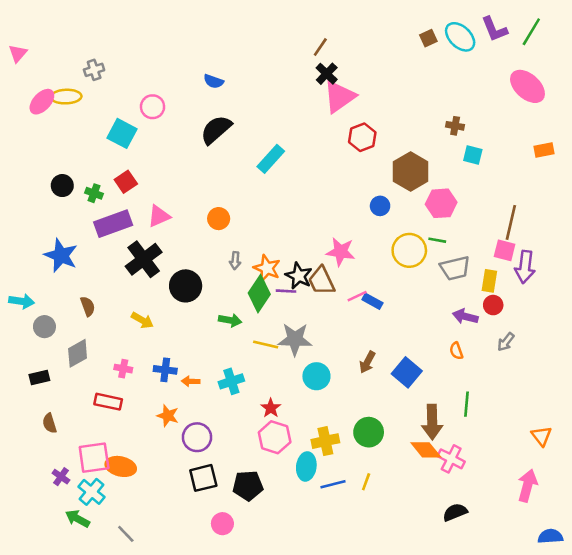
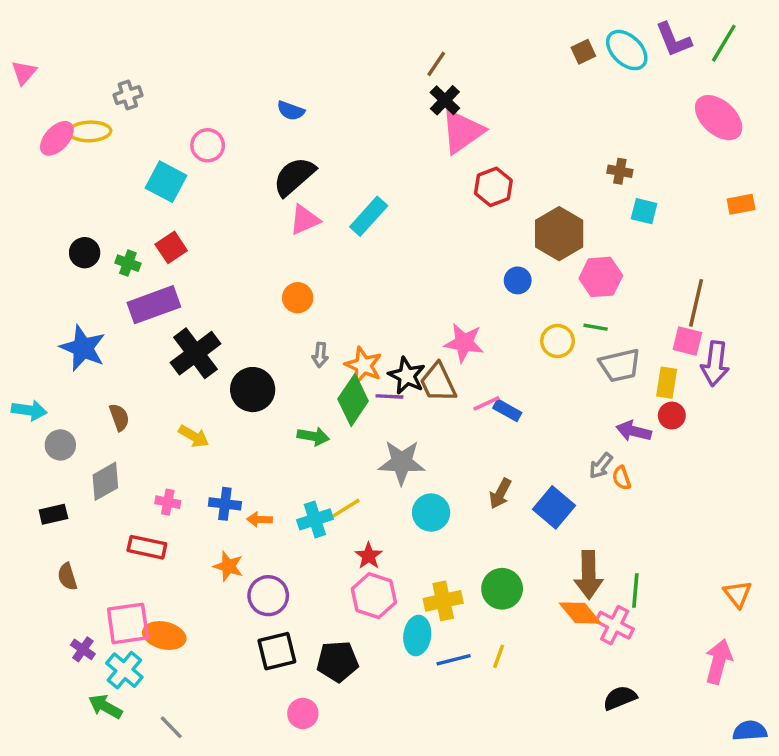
pink triangle: (159, 216) -> (305, 220), moved
yellow circle: (409, 250) -> (557, 341), size x0.7
gray arrow: (506, 342) -> (601, 466), moved
yellow line: (266, 344) -> (344, 509), moved, turned -45
green line: (466, 404) -> (635, 590), moved

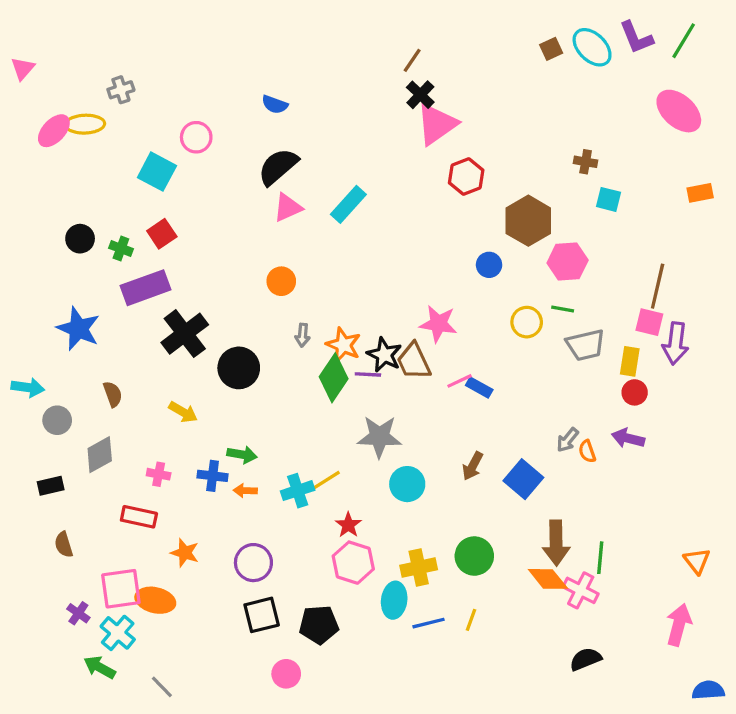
purple arrow: (634, 431) -> (628, 438), moved
green arrow: (313, 436) -> (242, 455), moved
orange star: (228, 566) -> (185, 553), moved

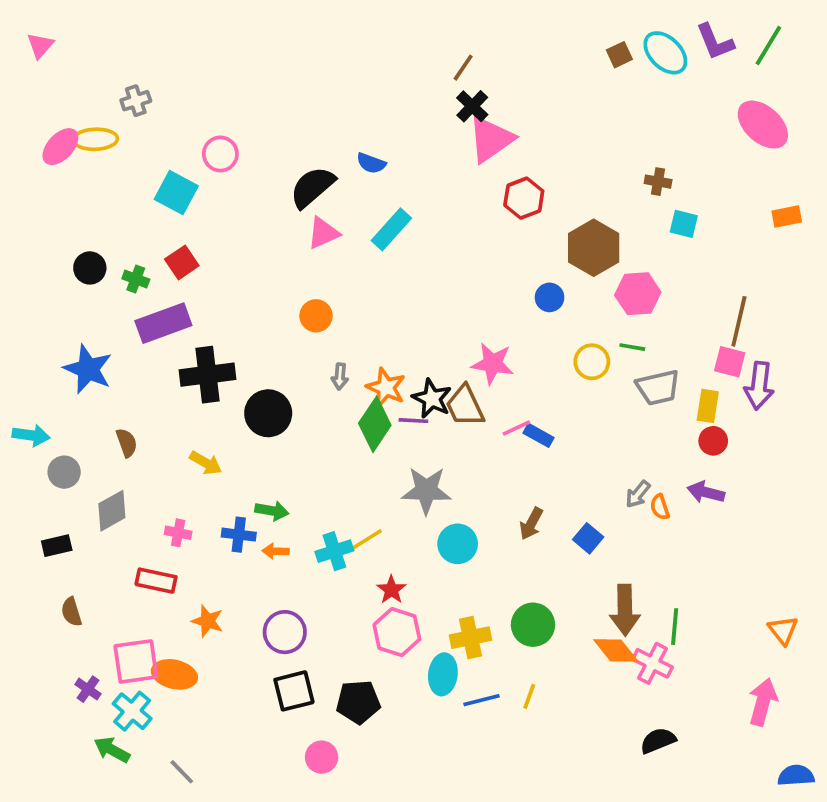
pink triangle: (23, 69) -> (40, 45), moved
blue semicircle: (275, 105) -> (371, 163), moved
black cross: (185, 334) -> (208, 375), turned 30
blue square: (523, 479) -> (588, 538), size x0.7

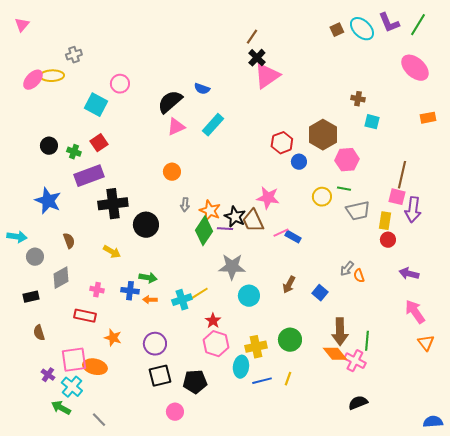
red hexagon: (524, 198) -> (282, 143), moved
purple arrow: (706, 492) -> (409, 274), moved
pink arrow: (763, 702) -> (415, 312), moved, turned -50

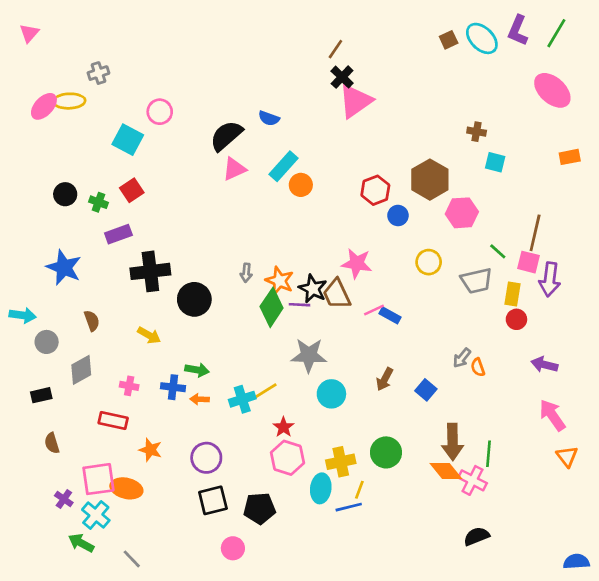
purple L-shape: (389, 23) -> (518, 30), turned 45
orange circle: (172, 172) -> (301, 185), moved
purple rectangle: (89, 176) -> (118, 234), size x0.7
green line: (344, 189) -> (498, 251), moved, turned 32
yellow line: (288, 379) -> (359, 490), moved

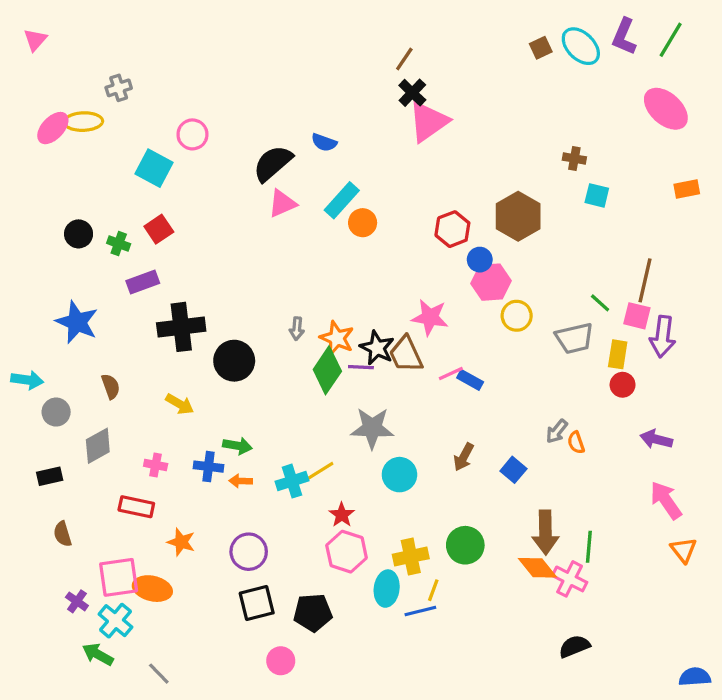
pink hexagon: (462, 213) -> (491, 282), moved

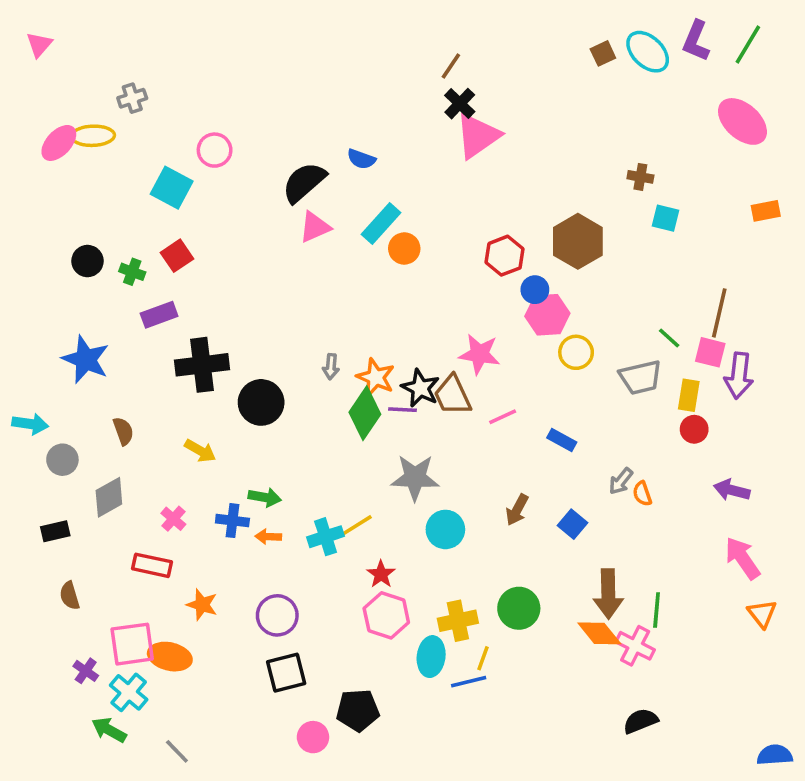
blue rectangle: (470, 380) -> (562, 440), moved
pink cross: (156, 465) -> (173, 519), turned 30
black pentagon: (313, 613) -> (358, 710), moved

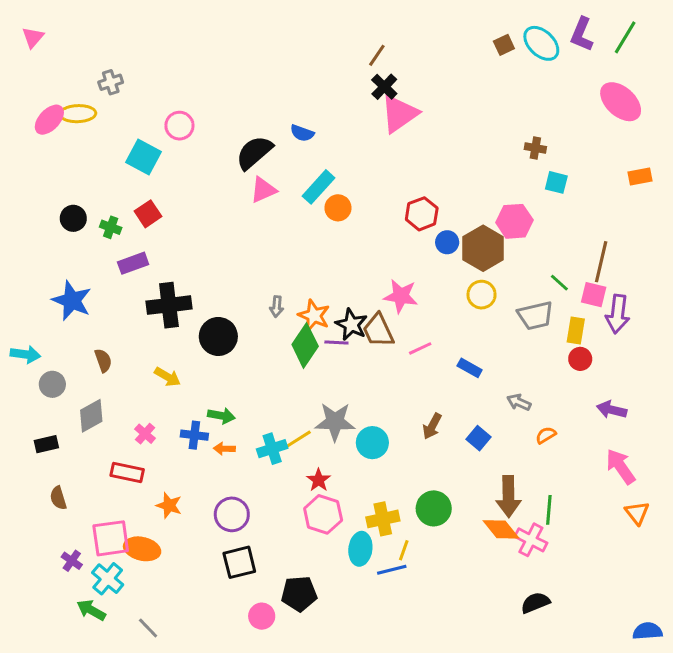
brown hexagon: (578, 241) -> (483, 248), moved
pink hexagon: (547, 315) -> (514, 221), moved
gray star: (415, 478) -> (335, 422), moved
gray arrow: (621, 481) -> (519, 402), turned 75
orange semicircle: (642, 494) -> (546, 435), moved, turned 78

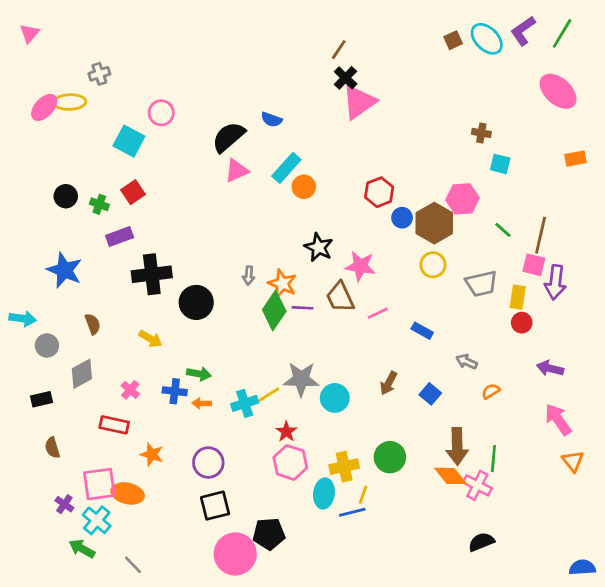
purple L-shape: (582, 34) -> (523, 31), turned 32
green line: (559, 283) -> (503, 230), moved
black star: (351, 324) -> (319, 247), moved
pink circle: (262, 616) -> (235, 554), size x1.8

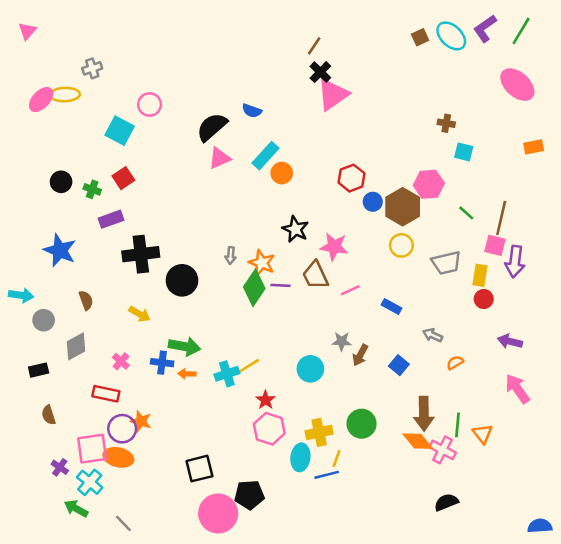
green arrow: (199, 374) -> (184, 346), size x1.4
gray star: (301, 379) -> (342, 341), moved, size x0.6
orange triangle: (573, 461) -> (482, 434), moved
purple circle: (208, 463) -> (122, 429), moved

